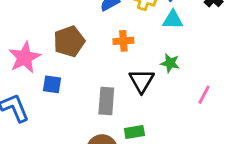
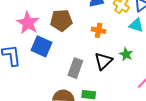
pink star: (25, 57) -> (28, 23), turned -30
blue square: (52, 84) -> (42, 46), size x1.5

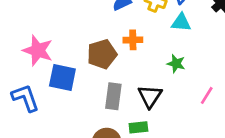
brown pentagon: (61, 20) -> (102, 54), moved
black triangle: (103, 61) -> (150, 96), moved

